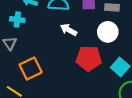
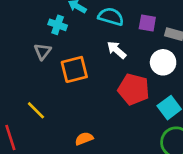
orange square: (31, 69) -> (74, 69), moved

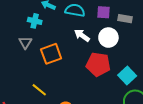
white circle: (163, 62) -> (108, 38), moved
yellow line: (36, 110) -> (39, 90), moved

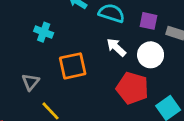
cyan cross: (35, 21) -> (44, 32), moved
gray triangle: (25, 43) -> (31, 82), moved

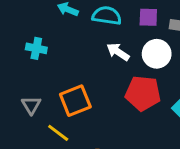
orange square: (73, 66) -> (75, 101), moved

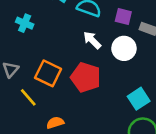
red pentagon: (143, 93) -> (86, 77), moved
orange square: (75, 101) -> (48, 73), turned 36

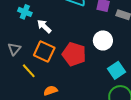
white arrow: (92, 40) -> (44, 26), moved
white circle: (124, 48) -> (103, 40), moved

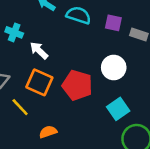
cyan square: (116, 70) -> (118, 109), moved

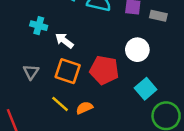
yellow line: (20, 107) -> (60, 104), moved
orange semicircle: (48, 132) -> (84, 108), moved

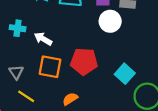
white circle: (137, 50) -> (110, 21), moved
yellow line: (60, 104) -> (26, 96), moved

